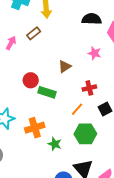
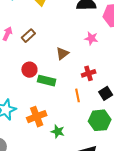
brown rectangle: (34, 33) -> (28, 36), moved
orange line: (77, 109) -> (78, 95), turned -48
green hexagon: (85, 134) -> (100, 120), moved

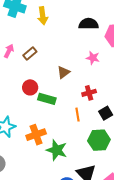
green star: (58, 131) -> (57, 150), size x1.5

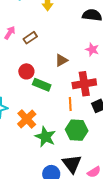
red cross: (89, 93) -> (84, 84), size x1.6
orange cross: (36, 135) -> (27, 119), turned -30
green hexagon: (99, 140) -> (77, 130), moved

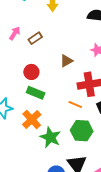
green rectangle: (42, 85) -> (36, 93), moved
orange line: (70, 104) -> (75, 104), turned -64

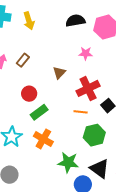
green rectangle: (36, 93) -> (39, 112), turned -42
green star: (50, 137) -> (68, 162), moved

